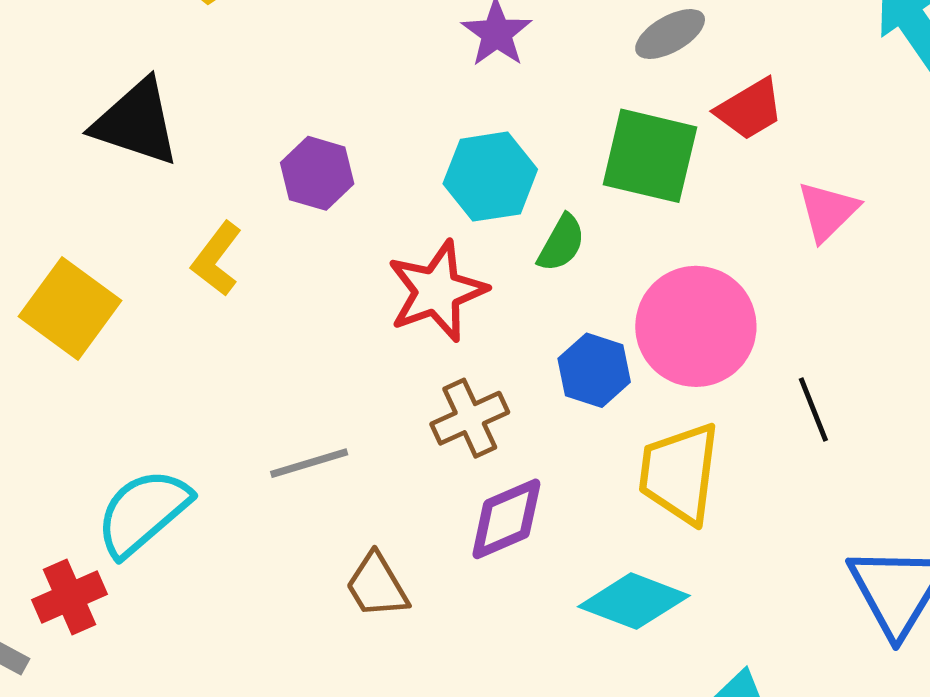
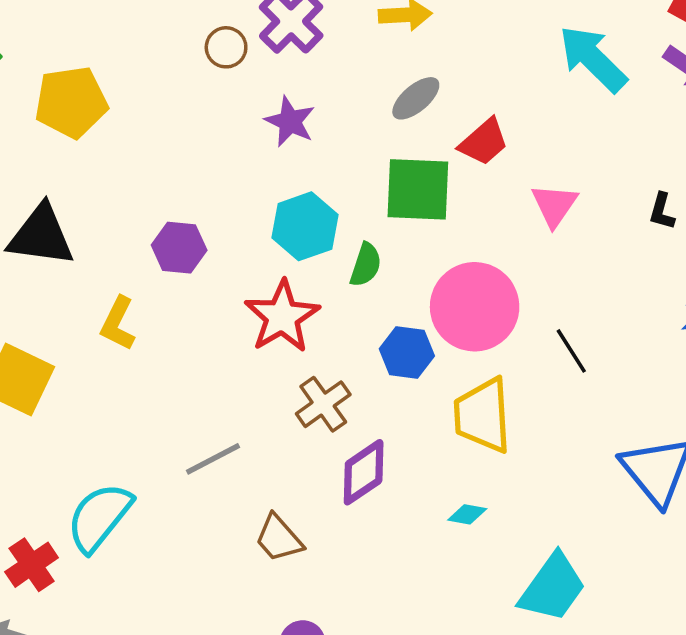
red cross: (69, 597) -> (32, 565), moved
cyan diamond: (634, 601) -> (467, 514), size x0.5

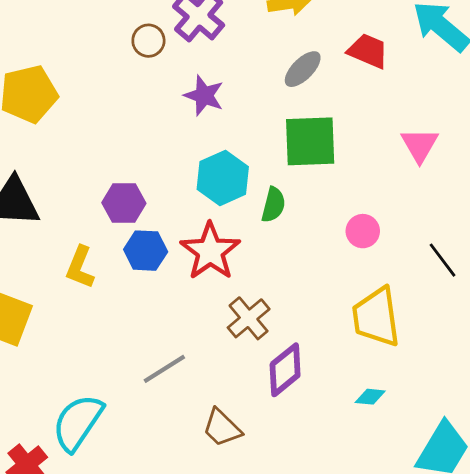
red trapezoid: (484, 142) -> (368, 51), moved, turned -111
pink circle: (475, 307) -> (363, 231), size x0.5
blue hexagon: (407, 352) -> (146, 251), moved

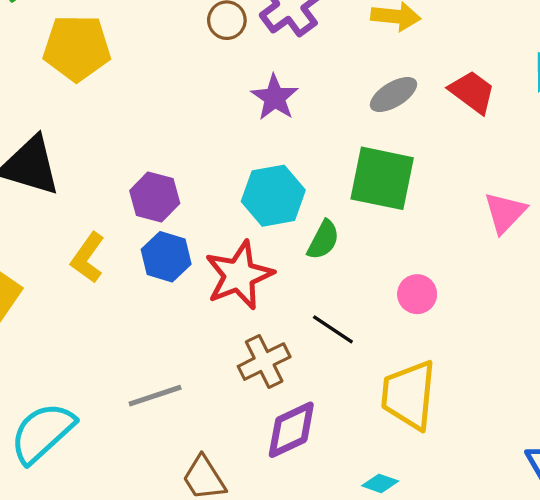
black line: (442, 260) -> (333, 329), moved, turned -33

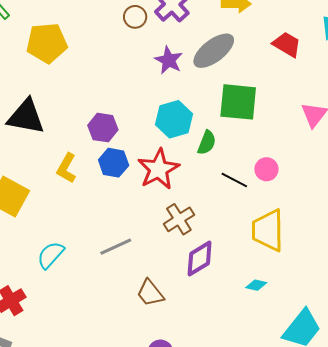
gray ellipse: (393, 95) -> (214, 51), moved, size x1.5
black line: (333, 329) -> (234, 180), moved
cyan semicircle: (42, 433) -> (51, 255), moved, size x0.7

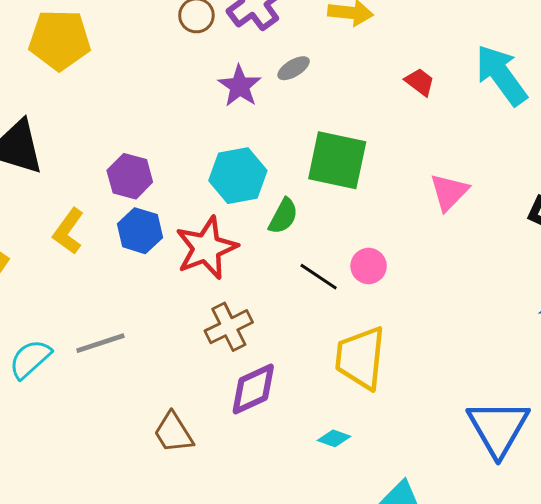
red trapezoid: (287, 44) -> (420, 82), size x0.7
gray ellipse: (214, 51) -> (294, 68), moved, size x0.5
gray line: (116, 247) -> (100, 343), moved

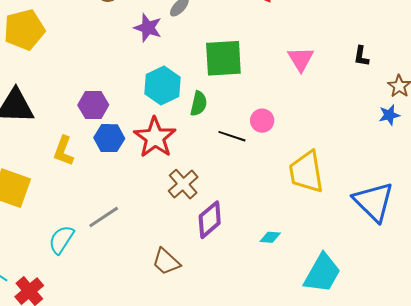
yellow trapezoid: (360, 358) -> (306, 172), moved

